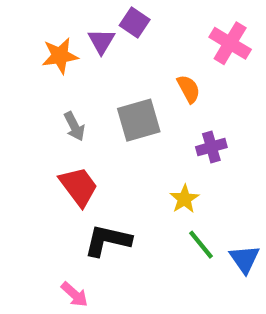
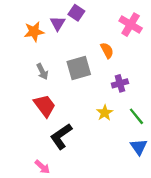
black L-shape: (108, 240) -> (61, 136), turned -48
green line: (201, 245) -> (136, 116), moved

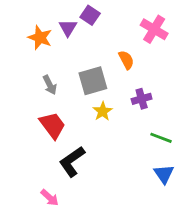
orange star: (34, 32) -> (40, 38), turned 30
yellow star: (105, 113) -> (103, 111), moved
green line: (136, 116) -> (161, 138), turned -30

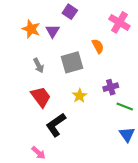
purple triangle: (68, 28) -> (53, 31), moved
purple cross: (142, 99) -> (111, 87), moved
yellow star: (103, 111) -> (80, 96), moved

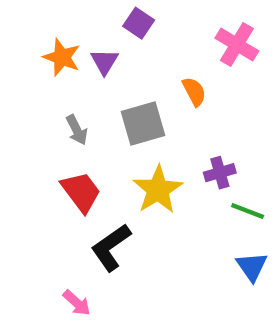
yellow star: (80, 96) -> (158, 190), size x1.6

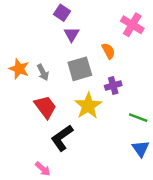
purple square: (139, 23) -> (62, 13), moved
orange star: (62, 57) -> (19, 69), moved
purple triangle: (105, 62) -> (71, 34), moved
purple cross: (220, 173) -> (113, 85), moved

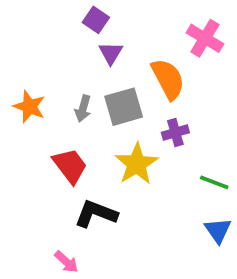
orange semicircle: (108, 51) -> (168, 79), size x1.6
gray arrow: (43, 72) -> (83, 108), moved, turned 42
black L-shape: (62, 138) -> (96, 214), turned 56

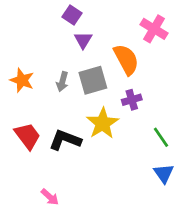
red trapezoid: (70, 166) -> (28, 136), moved
green line: (214, 182) -> (161, 137), turned 35
black L-shape: (96, 214) -> (65, 140), moved

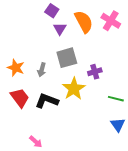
orange semicircle: (126, 59) -> (84, 22), moved
orange star: (22, 80) -> (16, 68), moved
gray arrow: (62, 82) -> (42, 70), moved
green line: (161, 137) -> (116, 99), turned -42

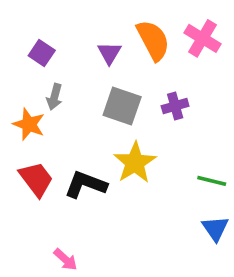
purple square: (52, 11) -> (42, 53), moved
gray square: (67, 58) -> (122, 106), turned 35
gray arrow: (42, 70) -> (54, 97), moved
purple cross: (95, 72) -> (175, 106), moved

